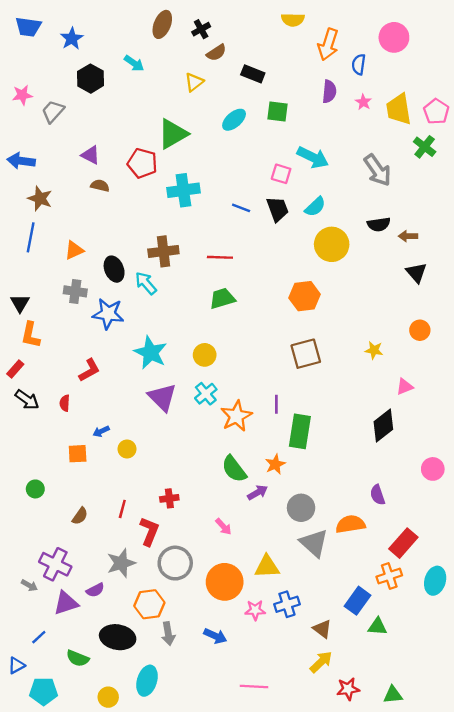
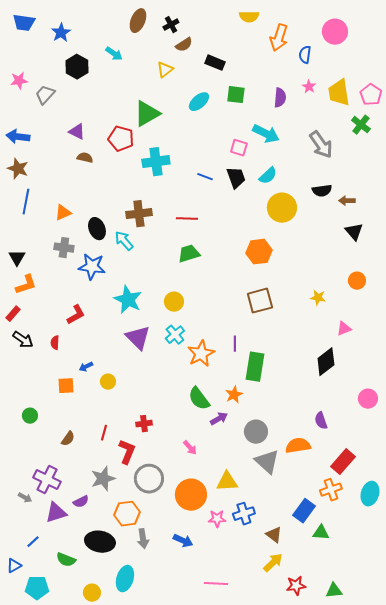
purple semicircle: (329, 91) -> (280, 98), moved
brown star: (40, 198) -> (18, 169), moved
orange L-shape: (31, 335) -> (26, 285), turned -120

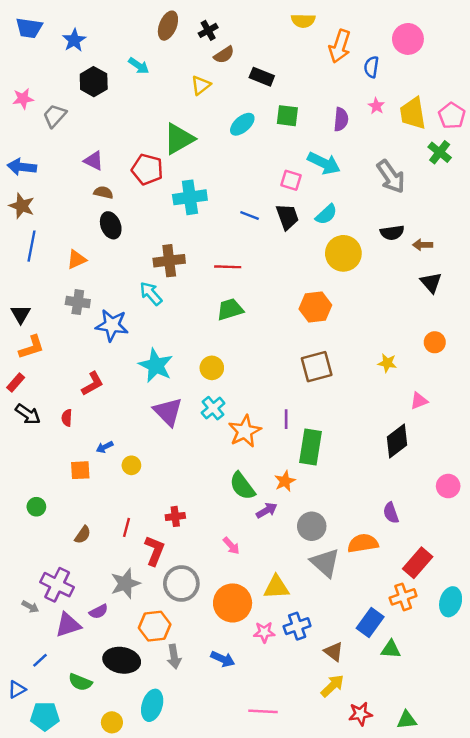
black ellipse: (97, 229) -> (111, 225), moved

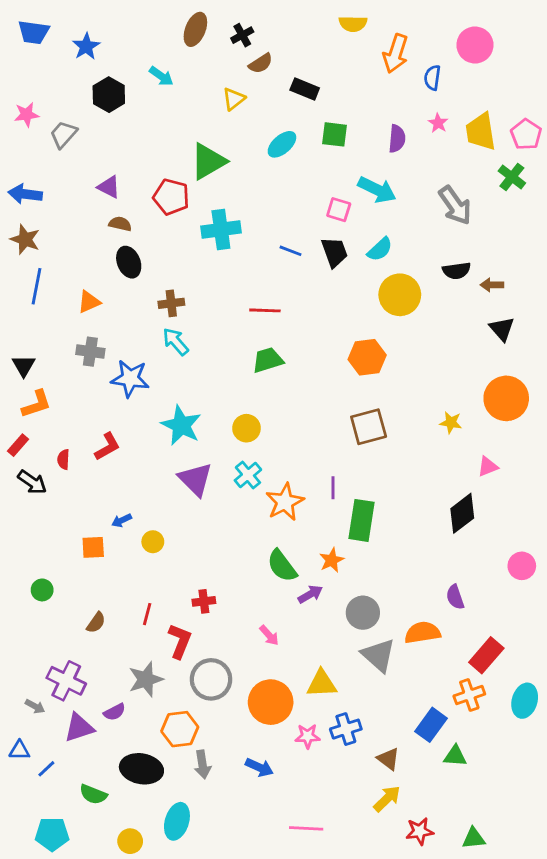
brown cross: (169, 261) -> (171, 303), moved, size x0.7
orange circle: (435, 342) -> (506, 398), size x1.8
red semicircle: (67, 418) -> (63, 459), moved
blue triangle: (17, 689) -> (19, 750), moved, turned 30

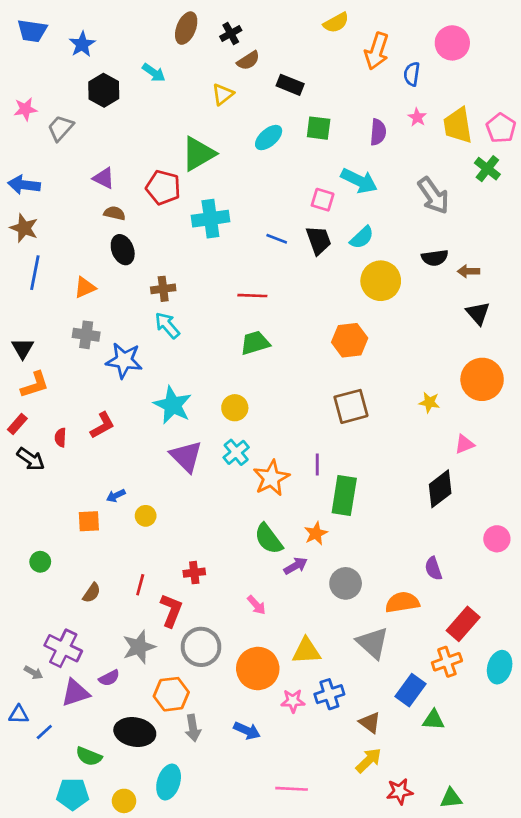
yellow semicircle: (353, 24) -> (336, 23), turned -30
gray triangle: (378, 655) -> (373, 643), moved
cyan pentagon: (52, 834) -> (73, 794), moved

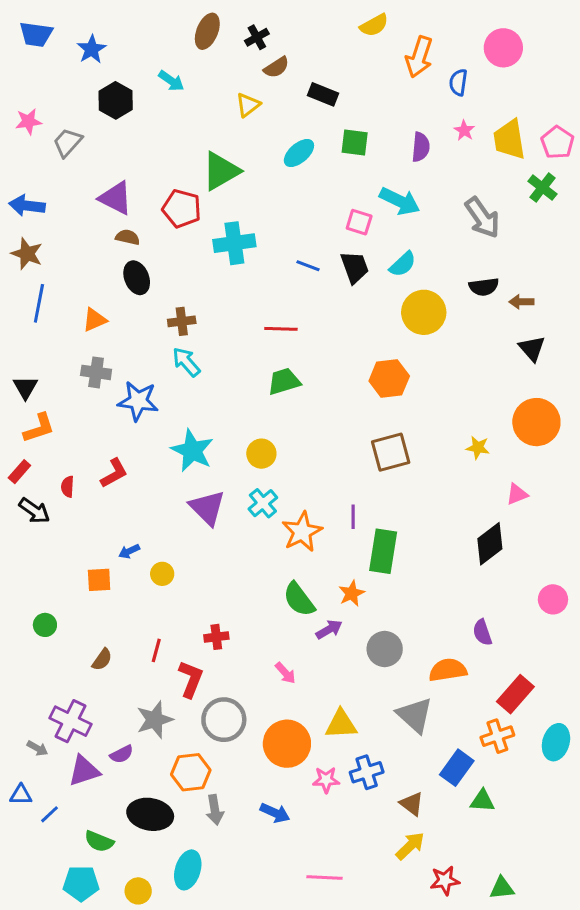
purple triangle: (104, 178) -> (116, 198), size x1.4

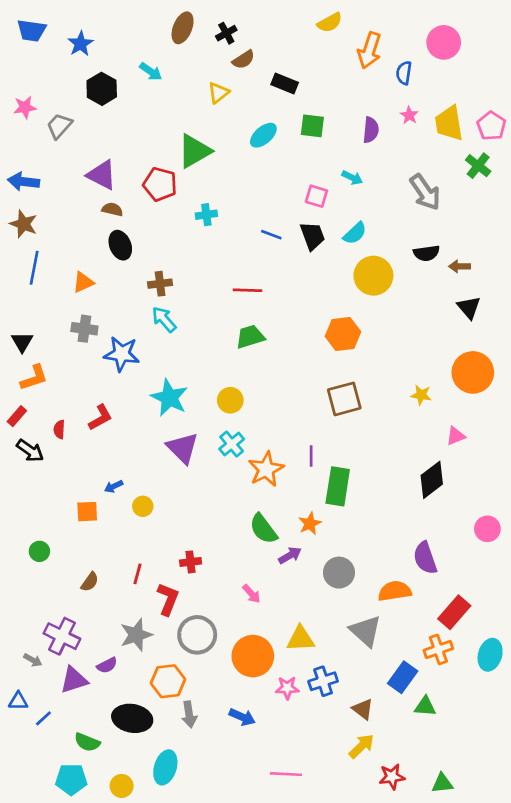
cyan arrow: (400, 201) -> (352, 178), size x0.6
cyan cross: (234, 243) -> (206, 215), size x0.6
purple semicircle: (482, 632) -> (425, 558), size x1.4

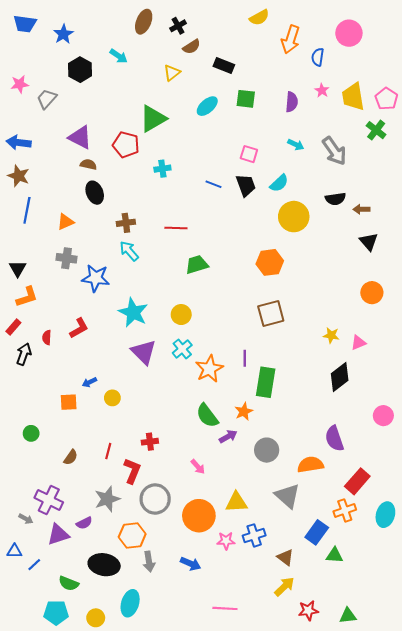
cyan arrow: (352, 178) -> (296, 145), moved
red line: (248, 290) -> (176, 228), moved
orange circle: (473, 372) -> (372, 293), size x0.7
yellow star: (421, 395) -> (331, 335), moved
black arrow: (30, 451) -> (24, 354), turned -105

